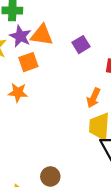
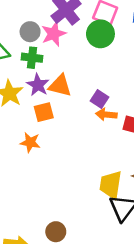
purple square: (81, 45) -> (99, 99), turned -30
orange arrow: (93, 98) -> (106, 114), moved, turned 66

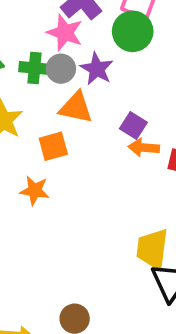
gray circle: (30, 32) -> (61, 69), moved
pink star: (54, 34) -> (65, 33), turned -30
purple star: (38, 85) -> (97, 69), moved

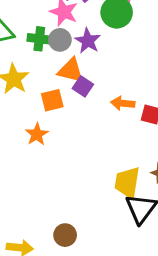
purple square: (133, 126) -> (83, 86), moved
orange star: (35, 190) -> (37, 134), turned 30

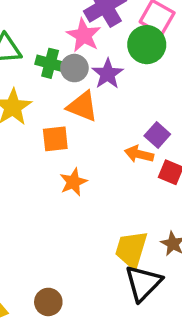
purple square: (83, 86) -> (157, 135), moved
orange star: (37, 134) -> (73, 182), moved

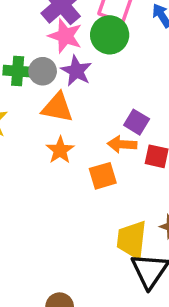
pink star: (84, 35) -> (65, 36), moved
orange square: (55, 139) -> (103, 176), moved
orange star: (73, 182) -> (60, 150), moved

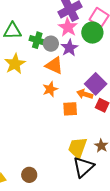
purple square: (137, 122) -> (96, 84), size x1.5

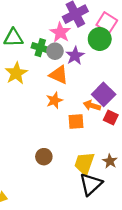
pink star: (68, 27) -> (60, 32), moved
brown circle: (29, 175) -> (44, 157), moved

